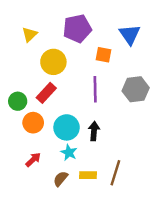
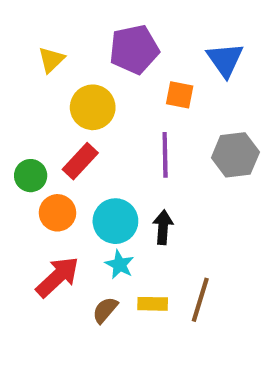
red arrow: (33, 160) -> (57, 277), size x1.6

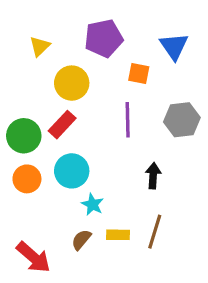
green circle: (31, 176) -> (24, 136), size x1.4
orange circle: (57, 213) -> (27, 179), moved
cyan circle: (115, 221) -> (72, 171), moved
black arrow: (163, 227) -> (153, 176), moved
red arrow: (57, 277) -> (33, 257), moved, turned 84

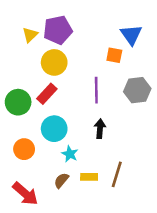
purple pentagon: (104, 38) -> (58, 30), moved
orange square: (139, 73) -> (114, 55), moved
black arrow: (153, 176) -> (100, 129), moved
orange circle: (27, 179) -> (24, 149), moved

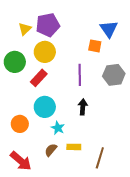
green circle: (18, 102) -> (15, 62), moved
brown line: (117, 174) -> (100, 158), moved

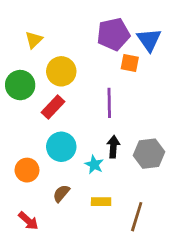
purple pentagon: (48, 25) -> (113, 34), moved
gray hexagon: (114, 75) -> (149, 154), moved
cyan star: (58, 128) -> (94, 165), moved
brown semicircle: (51, 150) -> (61, 193), moved
red arrow: (21, 161) -> (28, 221), size x0.7

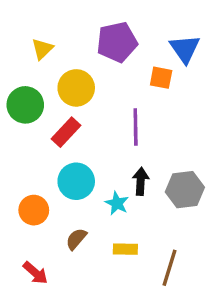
purple pentagon: (113, 34) -> (117, 42), moved

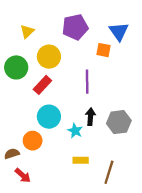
orange circle: (34, 210) -> (33, 141), moved
brown semicircle: (76, 239) -> (12, 154), moved, turned 32

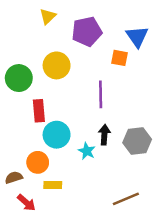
yellow triangle: (27, 31) -> (48, 16), moved
red rectangle: (42, 85) -> (39, 111), moved, turned -48
yellow rectangle: (81, 160) -> (53, 185), moved
brown line: (109, 172) -> (126, 199), turned 50

